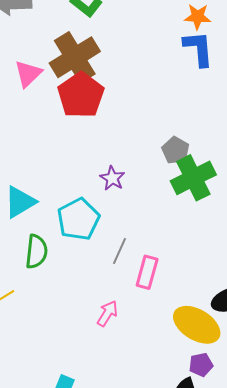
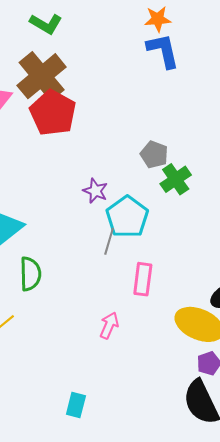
green cross: (193, 178) -> (176, 179), size x0.7
cyan pentagon: (79, 219) -> (127, 217), moved
gray line: (119, 251) -> (109, 241), moved

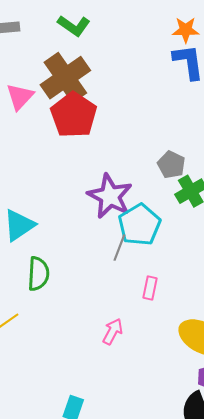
purple star: (95, 191) -> (110, 196), size x1.8
pink rectangle: (143, 279) -> (150, 288), size x0.7

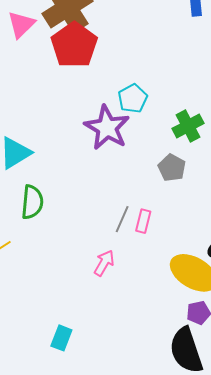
gray pentagon: (171, 165) -> (172, 168), moved
cyan pentagon: (139, 225) -> (133, 98), moved, size x0.7
gray line: (119, 248) -> (122, 219), moved

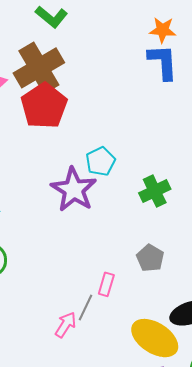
gray pentagon: (172, 168) -> (150, 258), moved
gray line: (122, 219) -> (85, 308), moved

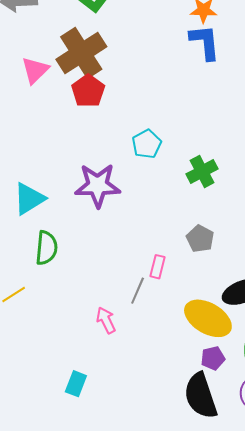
red pentagon: (44, 106) -> (88, 91), size x0.7
purple star: (74, 190) -> (98, 185), moved, turned -30
pink arrow: (66, 325) -> (106, 320), moved, turned -56

